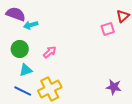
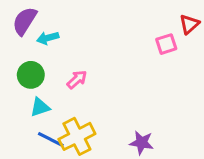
purple semicircle: (16, 14) -> (25, 21), turned -78
purple star: (114, 87) -> (142, 143), moved
blue line: (23, 91) -> (51, 140), moved

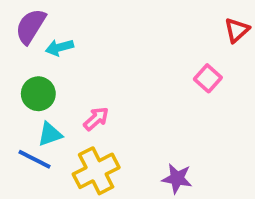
pink square: (166, 44) -> (208, 78), moved, turned -30
pink arrow: (77, 80) -> (96, 119), moved
blue line: (51, 140) -> (34, 159), moved

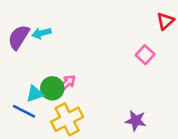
purple semicircle: (31, 26) -> (19, 37), moved
green circle: (38, 94) -> (52, 88), moved
purple star: (177, 179) -> (136, 121), moved

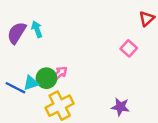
cyan arrow: (42, 33) -> (37, 29), turned 84
blue line: (24, 111) -> (15, 88), moved

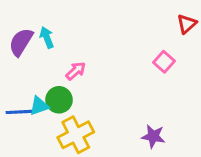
pink arrow: (60, 73) -> (76, 71), moved
blue line: (15, 88) -> (19, 112), turned -30

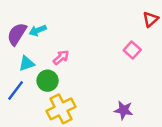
cyan arrow: (47, 37) -> (38, 30), turned -91
cyan triangle: (39, 106) -> (27, 64), moved
blue line: (19, 112) -> (16, 90), turned -50

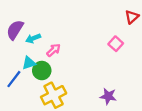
cyan arrow: (38, 30) -> (33, 38), moved
cyan triangle: (27, 64) -> (29, 63), moved

